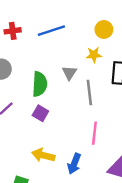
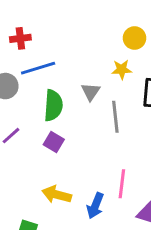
blue line: (51, 31) -> (38, 68), moved
pink line: (94, 133) -> (122, 184), moved

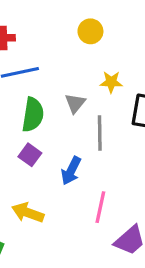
yellow circle: (135, 38) -> (90, 31), moved
blue arrow: (95, 206) -> (71, 171), moved

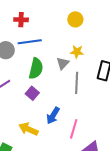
yellow star: (111, 82) -> (77, 52), moved
blue arrow: (71, 171) -> (53, 116), moved

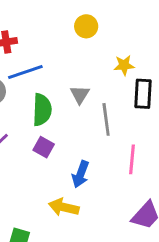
yellow star: (77, 52) -> (124, 65), moved
yellow arrow: (28, 129) -> (64, 207), moved
pink line: (74, 129) -> (132, 159), moved

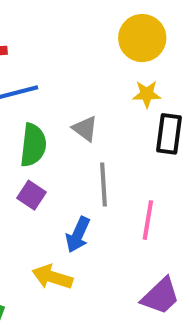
yellow circle: (86, 26) -> (142, 38), moved, size x1.5
gray triangle: (80, 95) -> (85, 129), turned -30
gray line: (106, 119) -> (103, 184), moved

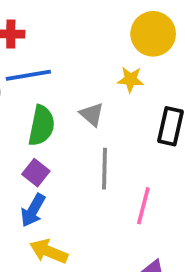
yellow star: (147, 94) -> (131, 79), moved
blue arrow: (78, 235) -> (33, 210), moved

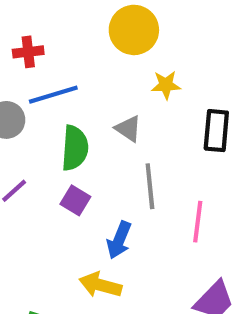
yellow circle: (153, 34) -> (134, 30), moved
blue arrow: (33, 210) -> (119, 240), moved

